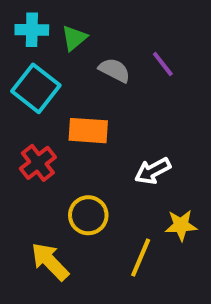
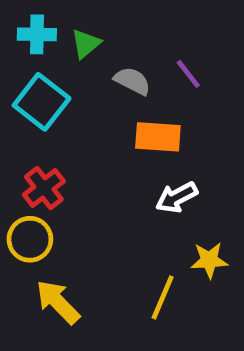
orange rectangle: (88, 131) -> (158, 137), moved
yellow circle: (88, 215) -> (30, 239), moved

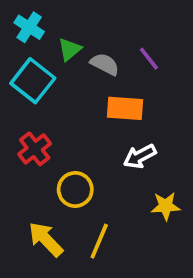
cyan cross: (37, 34) -> (29, 27), turned 32
green triangle: (86, 44) -> (70, 49), moved
yellow circle: (30, 239) -> (75, 189), moved
yellow line: (163, 297) -> (99, 241), moved

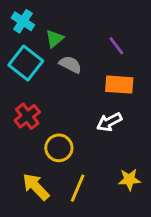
gray semicircle: (105, 64) -> (70, 64), moved
orange rectangle: (125, 108) -> (119, 85), moved
yellow star: (166, 206) -> (129, 180), moved

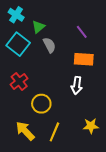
gray semicircle: (70, 64) -> (49, 45), turned 35
white arrow: (109, 122) -> (77, 85), turned -54

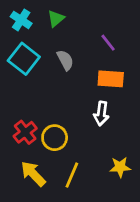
green triangle: (38, 27) -> (56, 19), moved
red cross: (19, 81) -> (25, 132), moved

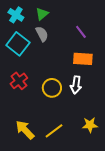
gray semicircle: (65, 60) -> (42, 34), moved
red cross: (25, 132) -> (19, 81), moved
yellow circle: (55, 138) -> (52, 88), moved
yellow line: (72, 175) -> (54, 131), turned 30

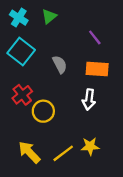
gray semicircle: (42, 34) -> (60, 64), moved
yellow circle: (52, 88) -> (43, 111), moved
yellow star: (90, 125) -> (90, 146), moved

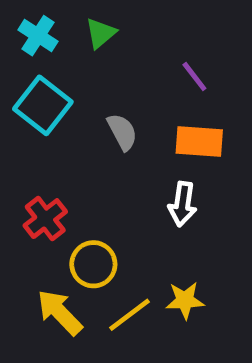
red cross: (22, 95) -> (45, 219), moved
yellow circle: (43, 111) -> (93, 264), moved

